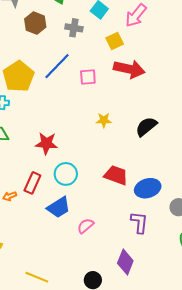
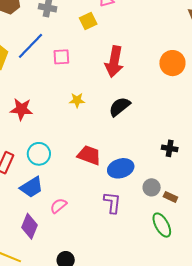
red arrow: (129, 69) -> (114, 62), moved, turned 88
red star: (46, 143) -> (21, 109), moved
purple diamond: (125, 262) -> (30, 226), moved

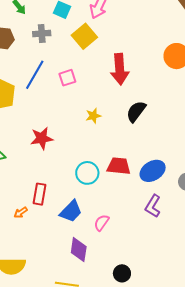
yellow square: (88, 21) -> (84, 36), size x1.4
cyan circle: (39, 154) -> (87, 173), moved
purple L-shape: (112, 203) -> (153, 206), turned -140

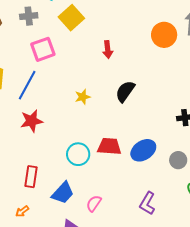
red arrow: (120, 69) -> (108, 50), size x0.6
blue line: (35, 75) -> (27, 85), moved
pink square: (67, 78) -> (43, 49), moved, size x1.4
purple L-shape: (153, 206) -> (147, 203), moved
orange arrow: (21, 212) -> (22, 211), moved

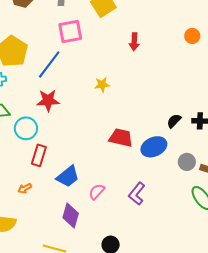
orange circle: (164, 35) -> (192, 36), size x0.6
black semicircle: (125, 91) -> (174, 121), moved, size x0.7
cyan circle: (78, 154) -> (26, 128), moved
purple L-shape: (147, 203) -> (137, 194), moved

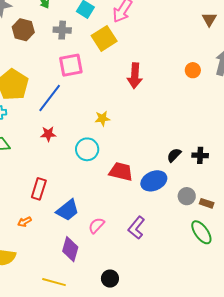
red arrow: (134, 42) -> (135, 76), size x1.4
red star: (48, 100) -> (48, 134), size x0.7
cyan circle: (26, 128) -> (87, 149), moved

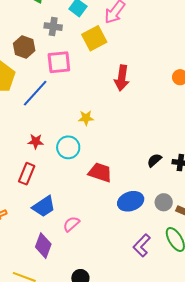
brown hexagon: (23, 30) -> (24, 47), moved
red star: (48, 134) -> (36, 141), moved
blue ellipse: (154, 181) -> (131, 201), moved
red rectangle: (39, 189) -> (27, 174), moved
purple L-shape: (136, 228) -> (142, 245), moved

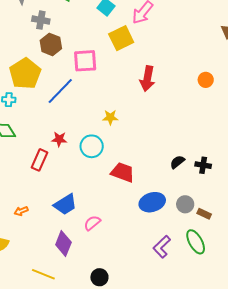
gray cross: (53, 27) -> (41, 20), moved
red rectangle: (27, 174) -> (40, 160), moved

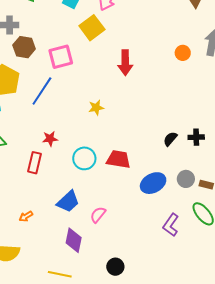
cyan circle: (92, 146) -> (84, 158), moved

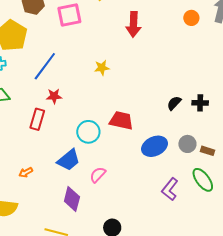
blue line: (42, 91) -> (45, 66), moved
cyan circle: (84, 158) -> (88, 132), moved

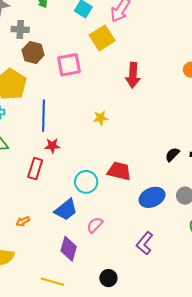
blue line: (45, 66) -> (44, 116), turned -36
purple L-shape: (170, 189) -> (145, 243), moved

